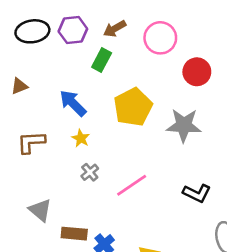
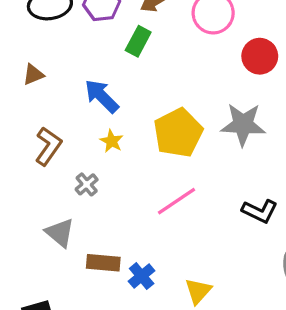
yellow pentagon: (133, 107) -> (178, 133), moved
brown L-shape: (31, 142) -> (48, 146), turned 128
gray cross: (90, 172) -> (87, 184), moved

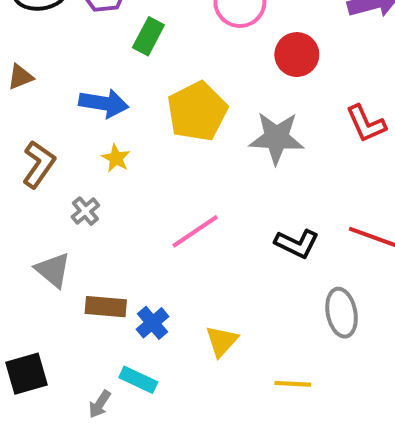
blue arrow: (102, 96) -> (104, 103), turned 144
yellow pentagon: (178, 133) -> (197, 111), moved

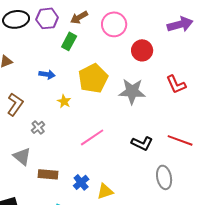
blue arrow: (104, 103) -> (47, 74), size x0.7
yellow star: (116, 158) -> (64, 101), moved
blue cross: (153, 323) -> (81, 182), moved
yellow triangle: (222, 341) -> (105, 191), turned 30

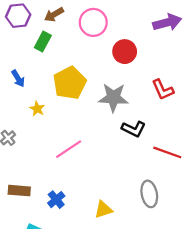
blue arrow: (47, 74) -> (18, 78), turned 49
black L-shape: (142, 143) -> (134, 129), moved
yellow triangle: (105, 191) -> (103, 210), moved

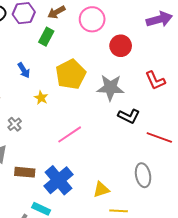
blue cross: (56, 200) -> (58, 180), size x1.8

